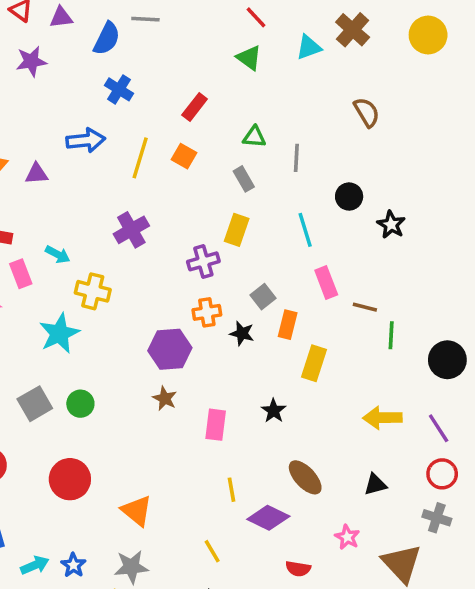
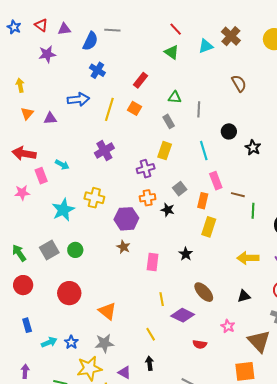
yellow cross: (93, 291) -> (94, 198), moved
orange rectangle: (288, 325) -> (203, 201), moved

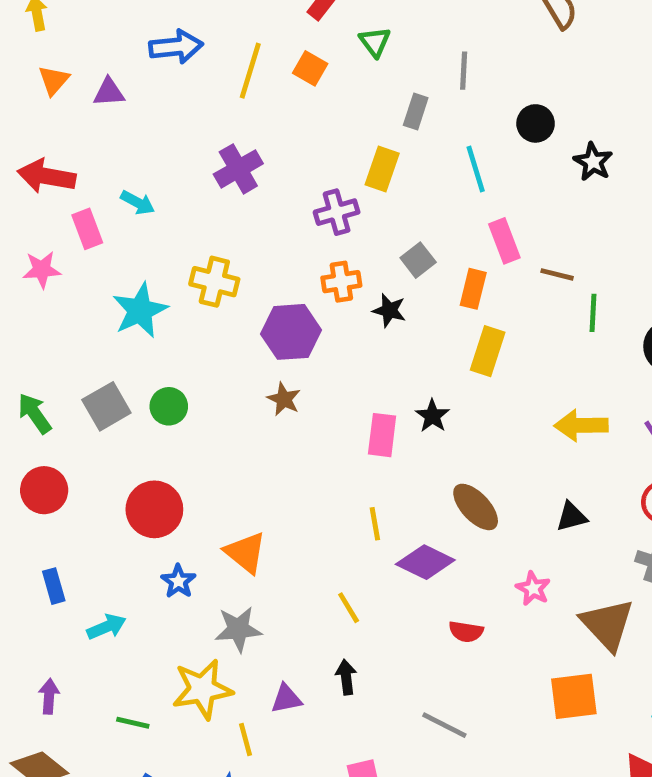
green triangle: (175, 97) -> (375, 42), moved, turned 48
gray rectangle: (169, 121) -> (416, 111), moved, turned 48
pink rectangle: (153, 262) -> (382, 435), moved
blue star: (71, 342) -> (178, 581), moved
purple triangle: (124, 372) -> (286, 699), turned -40

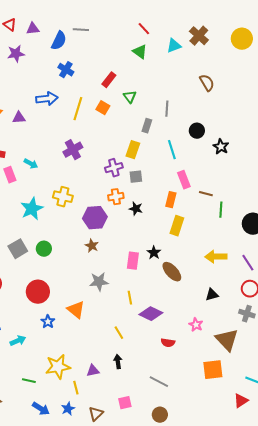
gray square: (418, 260) -> (136, 177), moved, turned 32
brown ellipse: (476, 507) -> (172, 272), moved
gray star: (238, 629) -> (99, 282), moved

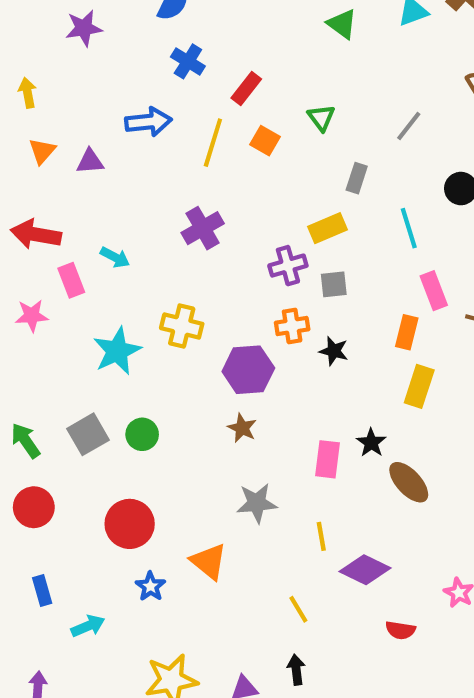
red rectangle: (109, 80) -> (246, 89), moved
gray line: (167, 109) -> (409, 126), moved, turned 35
yellow rectangle: (133, 150) -> (328, 228), turned 48

